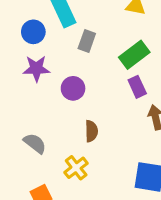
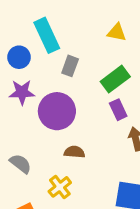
purple circle: (73, 88) -> (57, 111), size x1.6
brown semicircle: (91, 131) -> (74, 152), turned -84

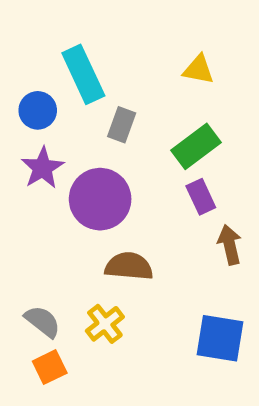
purple star: (22, 92) -> (43, 168), turned -30
brown semicircle: (74, 152) -> (129, 266), size x1.4
gray semicircle: (20, 164) -> (43, 321), moved

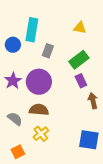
cyan rectangle: (83, 74) -> (32, 30), turned 35
purple star: (43, 168) -> (13, 81), moved
brown semicircle: (129, 266) -> (39, 110), moved
gray semicircle: (43, 321) -> (15, 119), moved

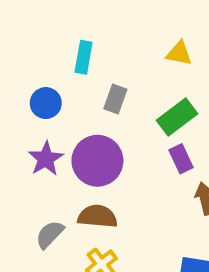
cyan rectangle: (32, 30) -> (84, 57), size x0.7
blue circle: (13, 45) -> (46, 103), moved
gray semicircle: (15, 119) -> (50, 234), turned -84

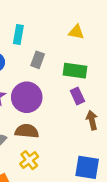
green rectangle: (177, 117) -> (75, 71), turned 45

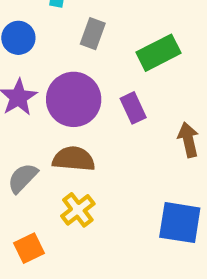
green rectangle: (75, 71) -> (159, 53), turned -35
purple rectangle: (77, 96) -> (133, 108), moved

